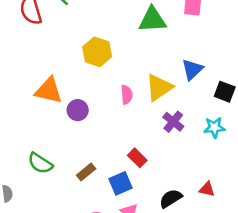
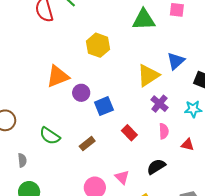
orange triangle: (49, 91) -> (58, 76), turned -35
pink semicircle: (127, 95) -> (164, 131), moved
blue square: (121, 183) -> (104, 106), moved
red triangle: (207, 189) -> (188, 145), moved

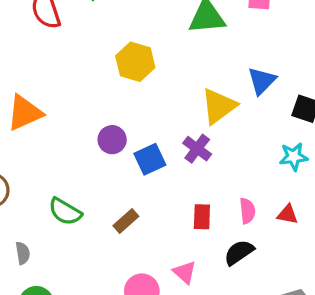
orange triangle: (58, 76) -> (25, 113), moved
purple cross: (159, 104) -> (197, 149), moved
pink semicircle: (164, 131) -> (247, 211), moved
red rectangle: (129, 133) -> (202, 217), moved, turned 49

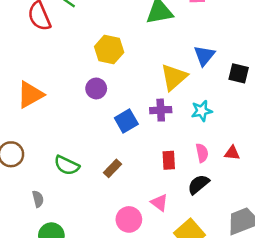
purple circle: (112, 140) -> (96, 88), moved
purple cross: (197, 149) -> (161, 110), turned -35
cyan star: (294, 157) -> (202, 111), moved

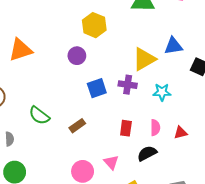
blue triangle: (204, 55) -> (173, 46), turned 30
red triangle: (232, 153) -> (181, 133), turned -32

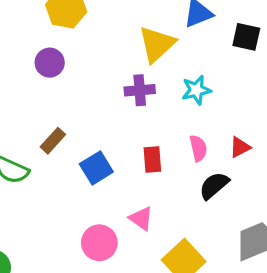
blue square: (97, 88) -> (96, 168), moved
brown rectangle: (77, 126) -> (53, 141), moved
black semicircle: (147, 153) -> (214, 186), moved

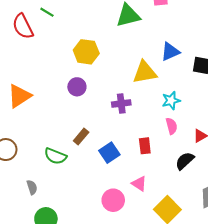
yellow triangle: (157, 44) -> (145, 72), turned 35
purple cross: (140, 90) -> (121, 104), moved
pink semicircle: (198, 148) -> (172, 126), moved

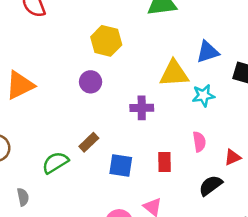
cyan star: (171, 101) -> (203, 95), moved
blue square: (109, 153) -> (121, 166), turned 36
green semicircle: (55, 156) -> (55, 163), turned 120

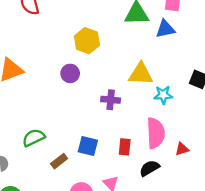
blue triangle: (208, 52) -> (165, 29), moved
brown rectangle: (89, 142) -> (59, 161), moved
pink semicircle: (199, 142) -> (156, 133), size x1.8
black semicircle: (211, 185) -> (149, 168), moved

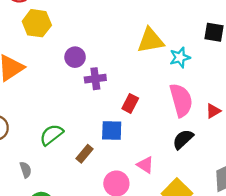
yellow hexagon: (87, 41) -> (37, 23), moved
purple cross: (111, 100) -> (95, 79), moved
red rectangle: (125, 147) -> (130, 103), moved, turned 35

